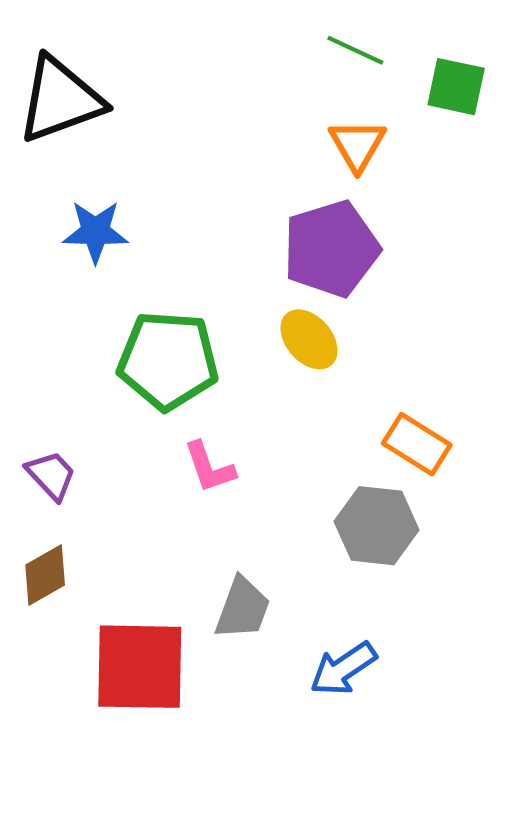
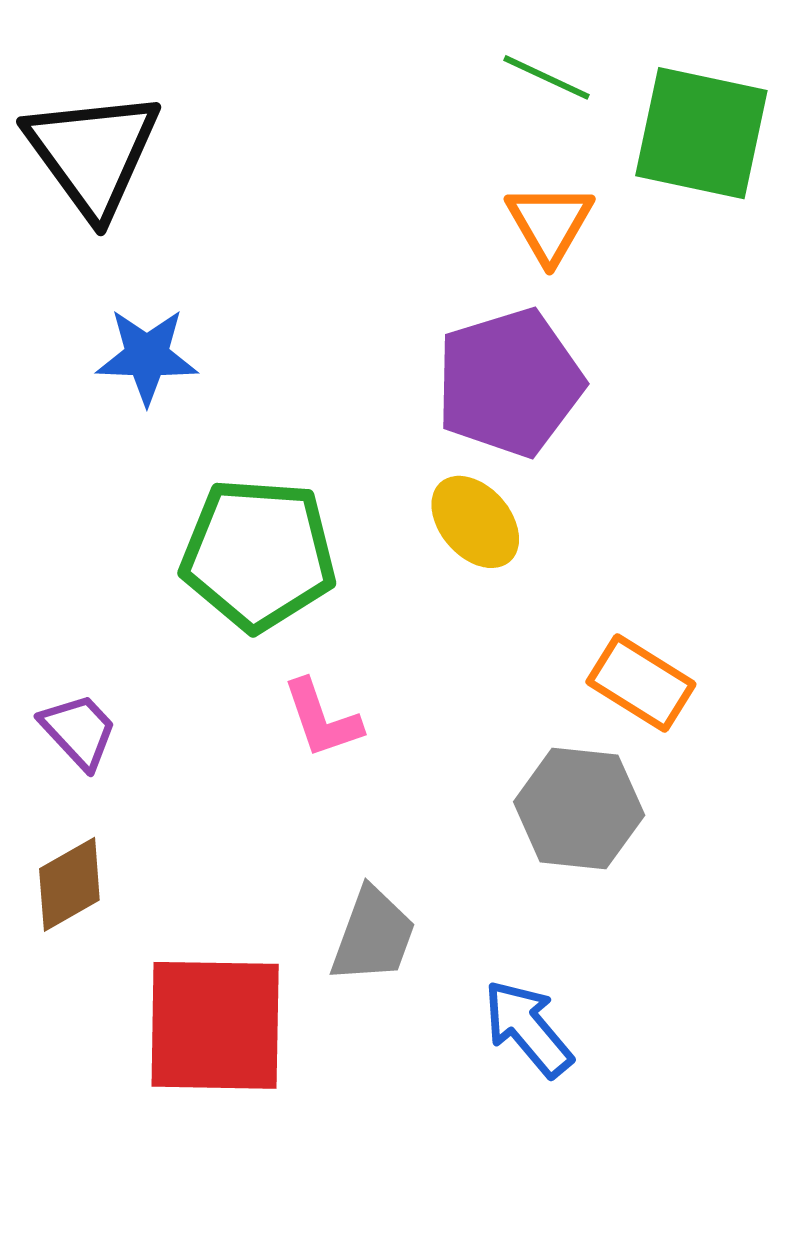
green square: (456, 87) -> (701, 133), size x1.5
black triangle: (60, 100) -> (93, 153), turned -46
blue arrow: (343, 669) -> (528, 1028), turned 84

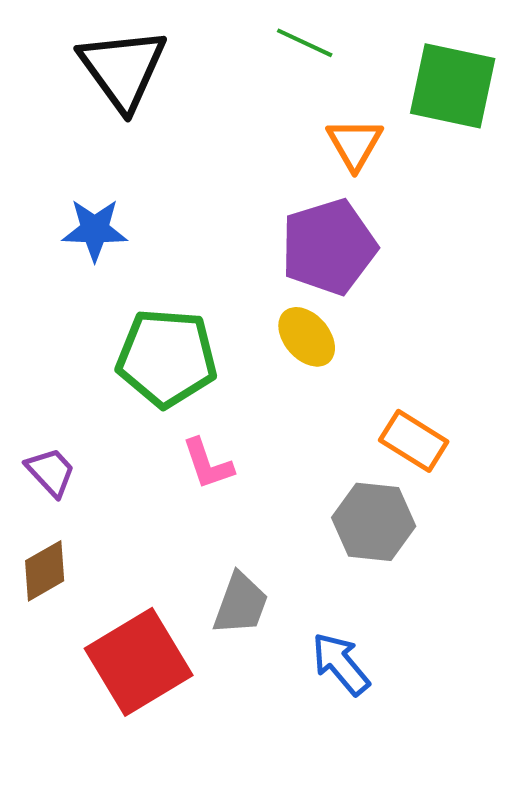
green line: (546, 77) -> (305, 43), moved
black triangle: (93, 153) -> (123, 69), moved
red square: (215, 1025) -> (139, 662), turned -32

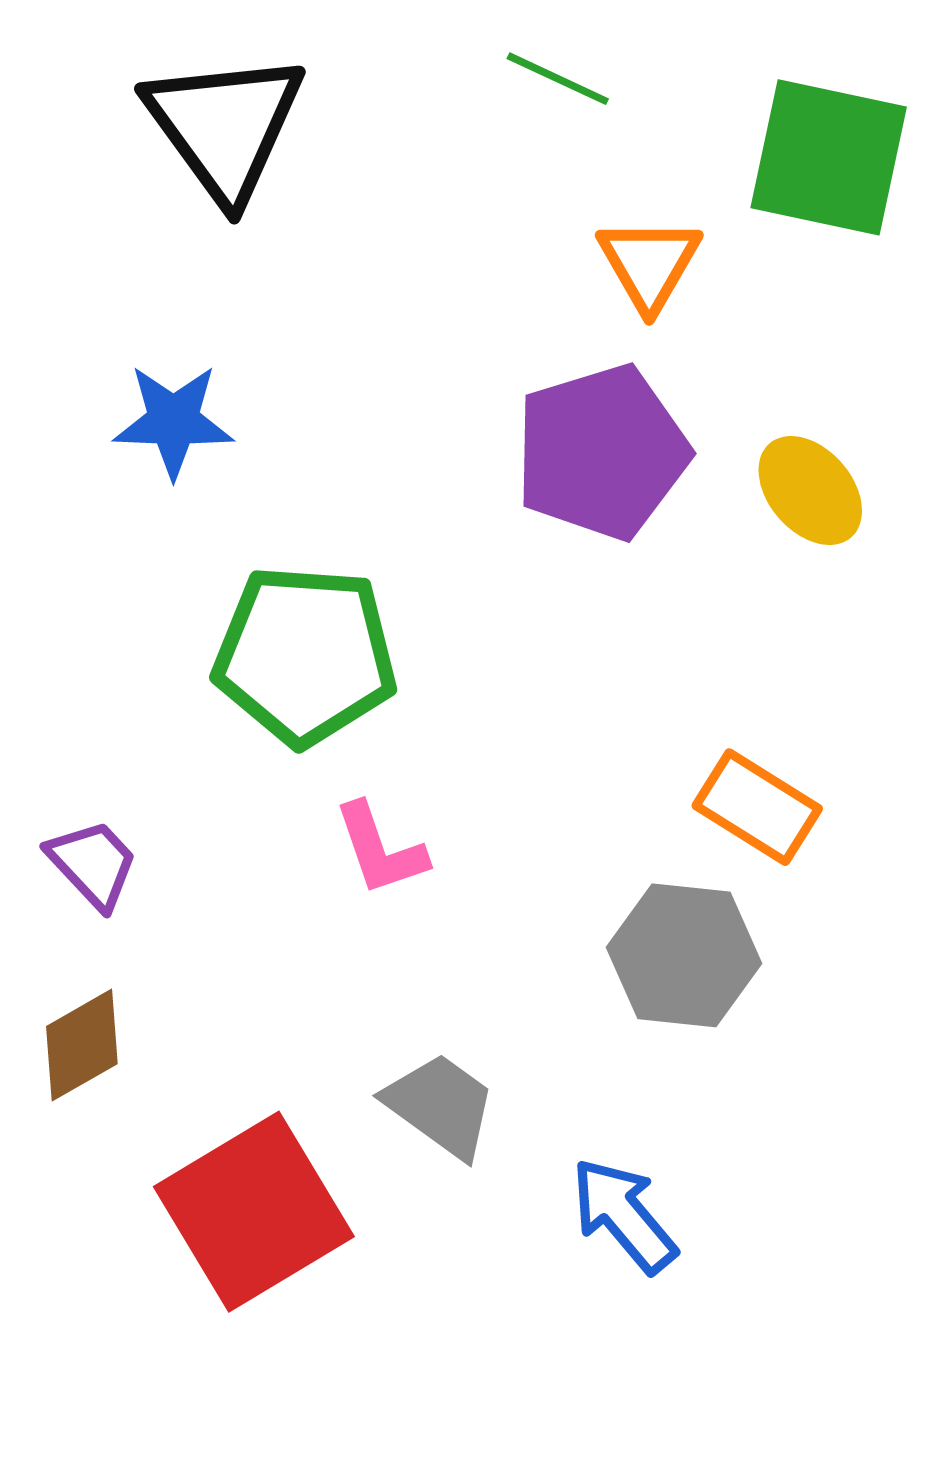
yellow ellipse: (307, 337) -> (810, 490), moved
gray trapezoid: (241, 604) -> (441, 1105), turned -74

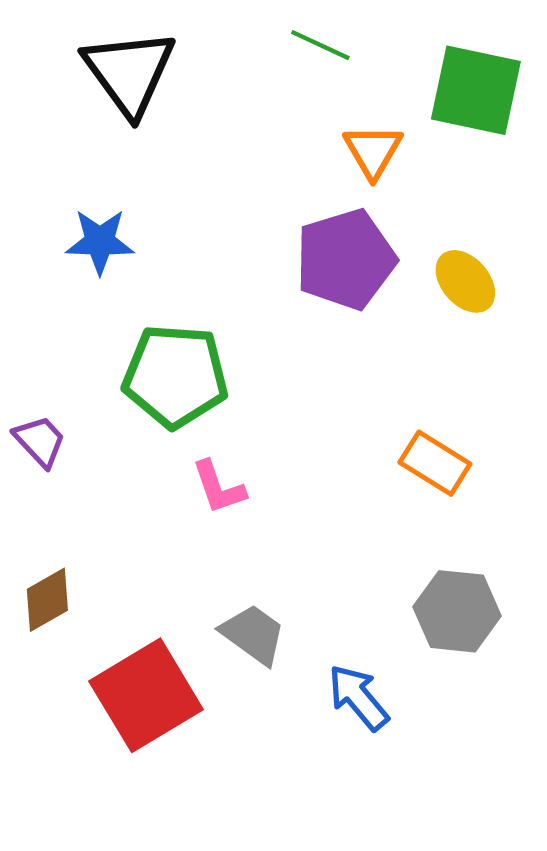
purple trapezoid: (93, 864) -> (40, 441), moved
gray hexagon: (684, 955) -> (457, 611), moved

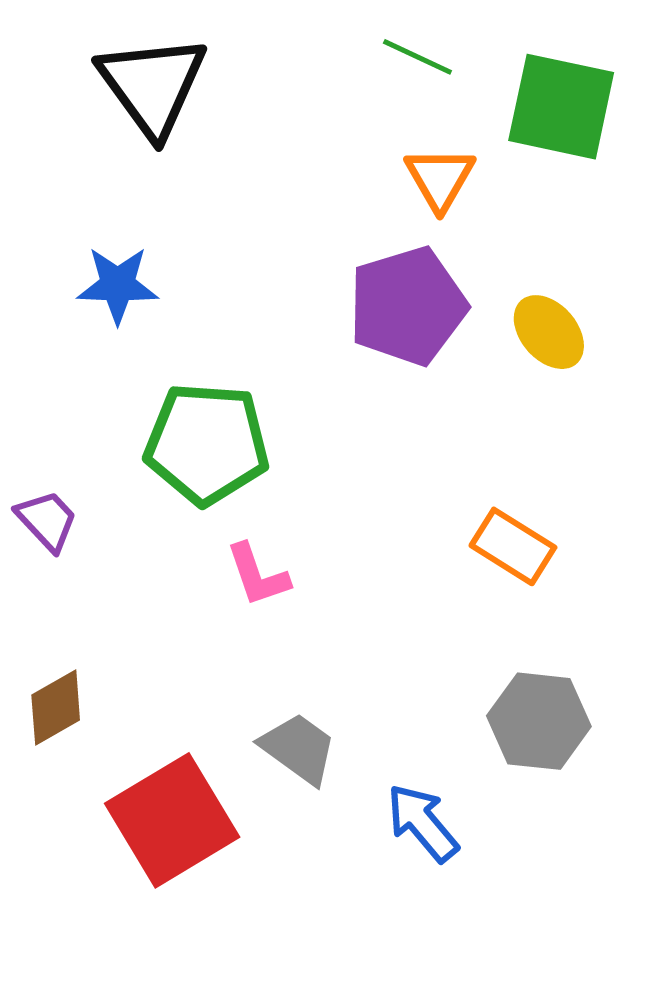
green line: (320, 45) -> (417, 57), moved

